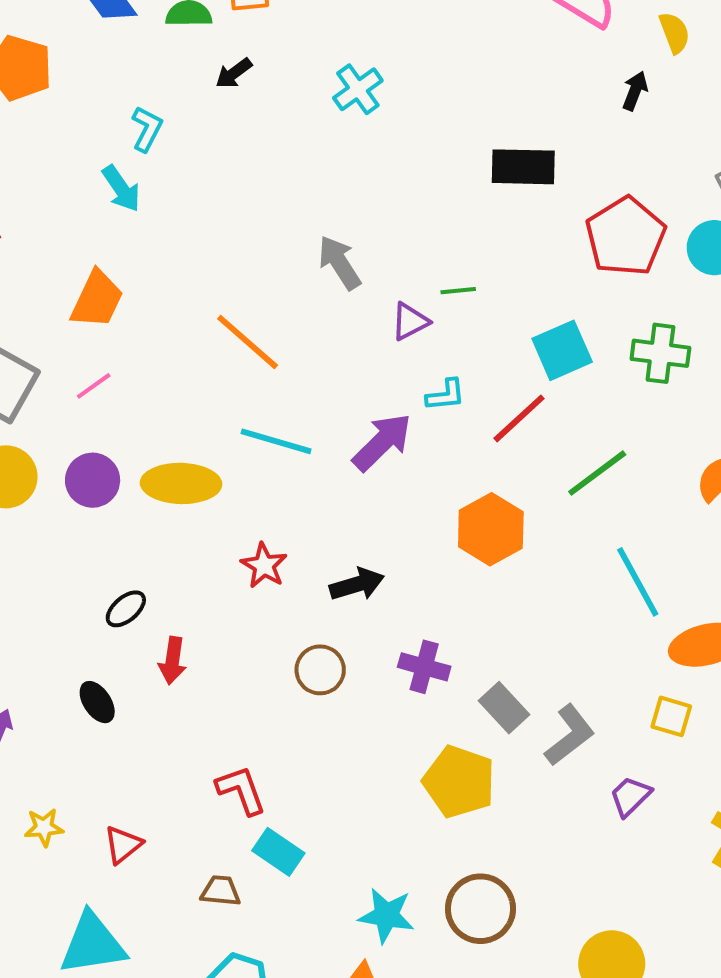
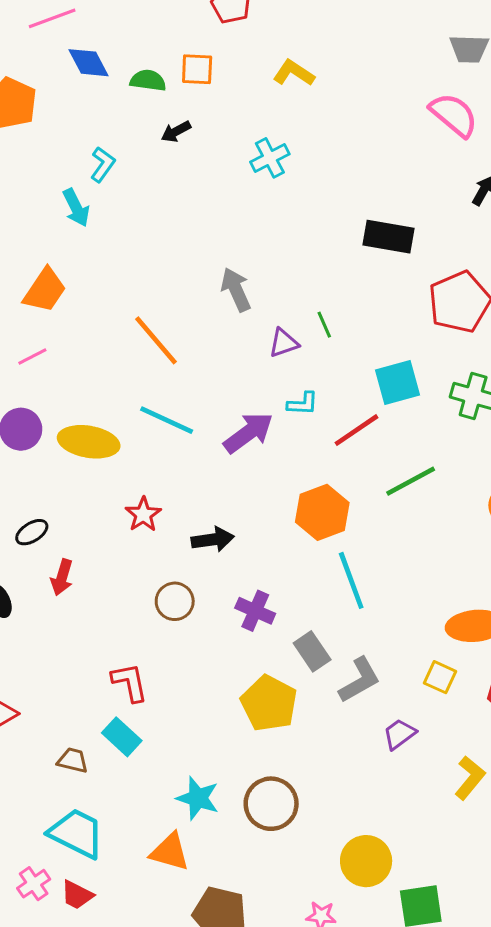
green line: (458, 291) -> (324, 325), turned 64
cyan line: (638, 582) -> (351, 580), moved
red L-shape: (241, 790) -> (130, 682), moved

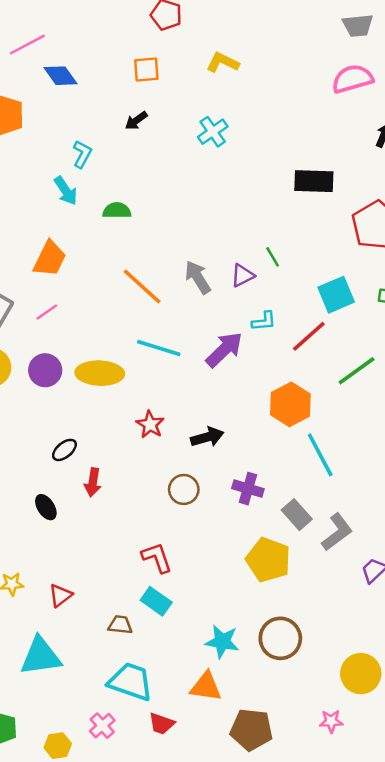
green semicircle: (148, 80) -> (117, 211), moved
pink semicircle: (454, 115) -> (352, 79), turned -48
gray arrow: (236, 290) -> (198, 277), moved
red trapezoid: (77, 895) -> (162, 724), moved

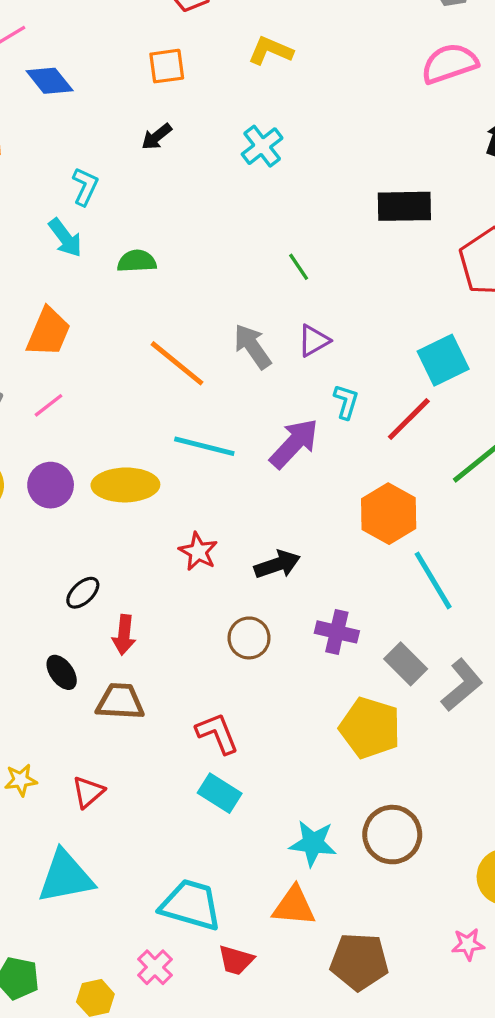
green line: (273, 257) -> (299, 267), moved
cyan L-shape: (264, 321) -> (346, 402), turned -65
brown trapezoid: (120, 625) -> (120, 702), moved, size x1.4

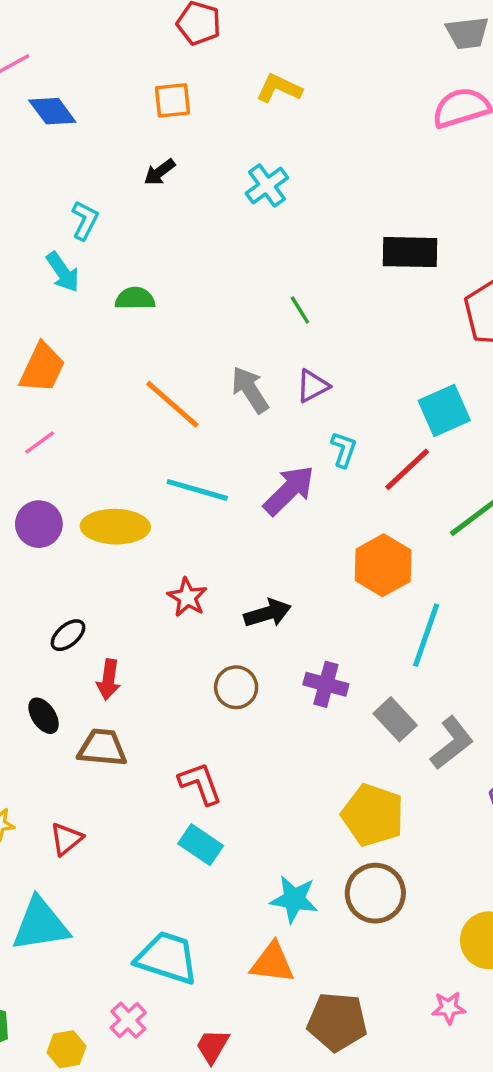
cyan line: (433, 580) -> (426, 635), turned 48
yellow pentagon: (370, 728) -> (373, 815), moved
red trapezoid: (236, 960) -> (212, 1046), moved, turned 102

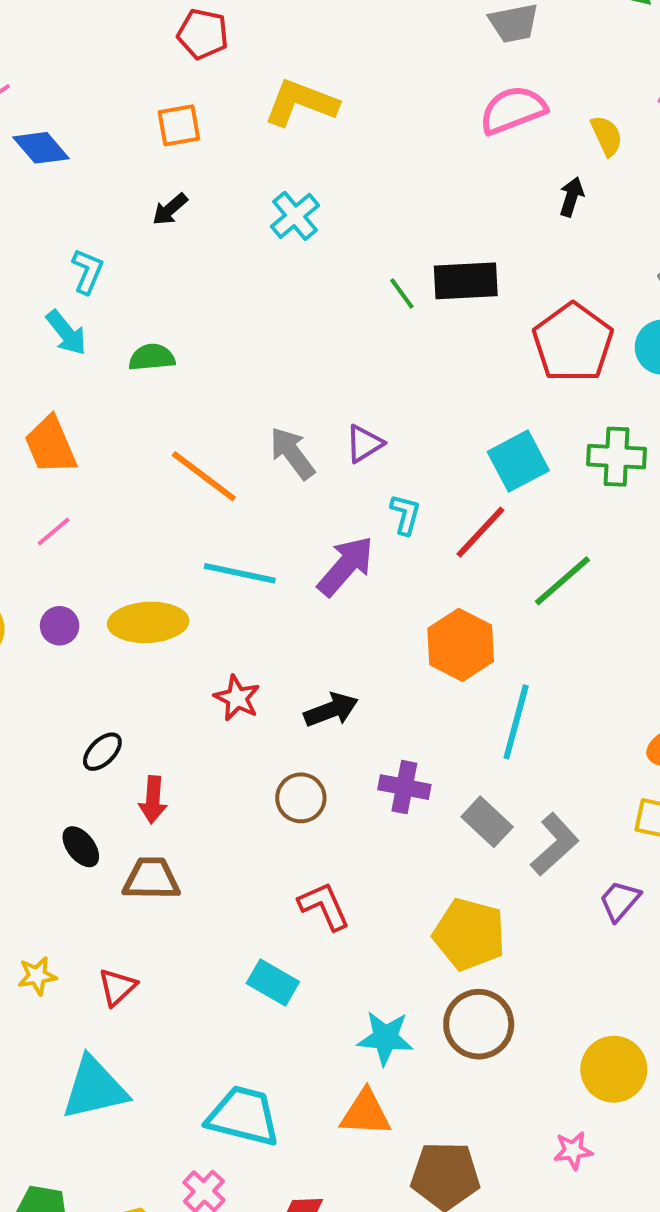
yellow L-shape: (279, 88) -> (301, 103), size x1.4
green line: (300, 310) -> (402, 294), moved
orange trapezoid: (42, 368) -> (50, 445), turned 136
purple circle: (39, 524) -> (60, 626), size x0.7
red L-shape: (200, 784) -> (324, 906), moved

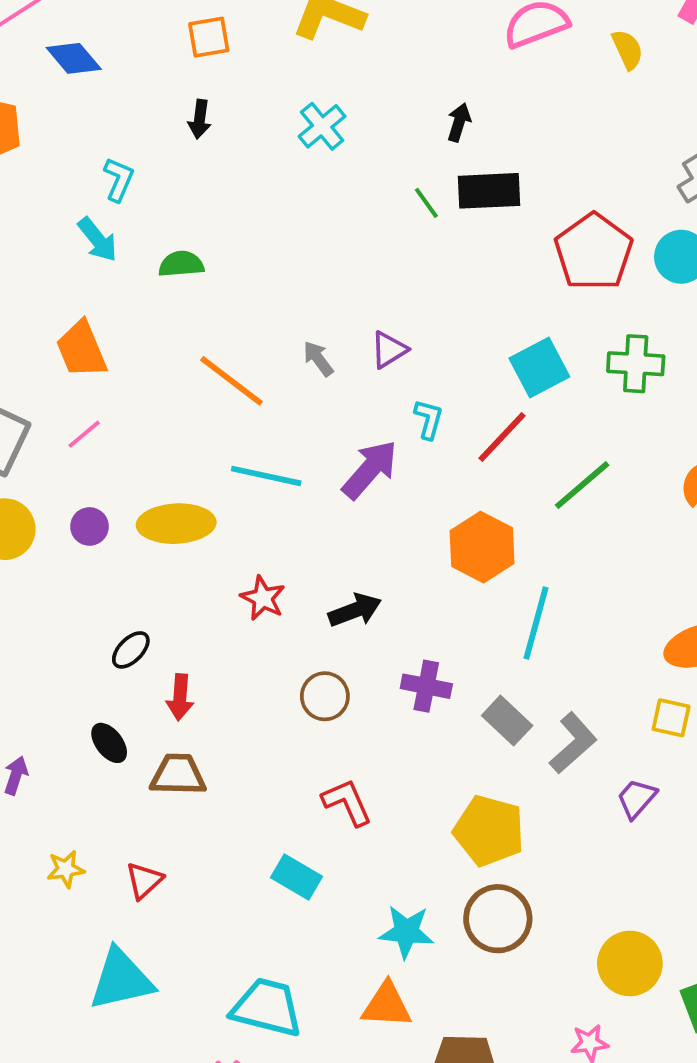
black arrow: (571, 197) -> (459, 122), moved
black arrow: (170, 209) -> (200, 119), turned -42
gray arrow: (292, 453) -> (318, 359), size x0.7

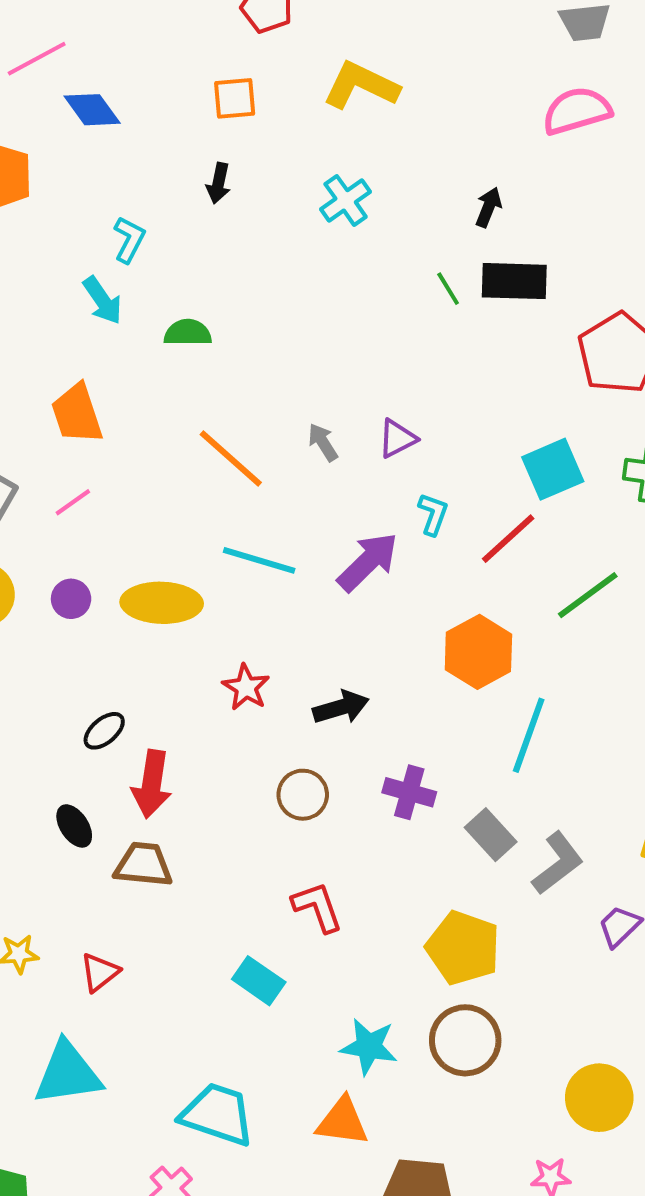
red arrow: (180, 697) -> (152, 784), size x1.4

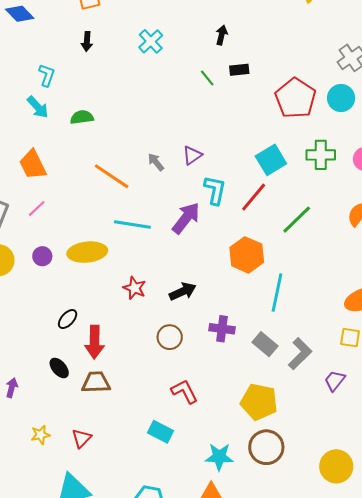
black rectangle: (514, 281) -> (239, 70), size x0.6
cyan L-shape: (433, 514) -> (215, 190), size x1.4

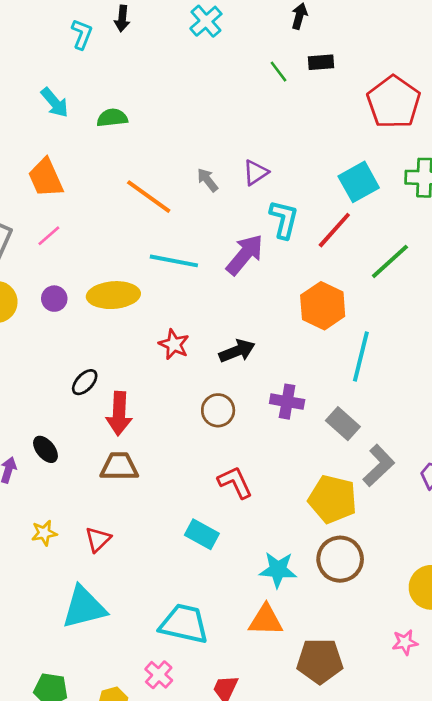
cyan L-shape: (47, 75) -> (82, 34), moved
gray L-shape: (300, 354) -> (379, 466), moved
black ellipse: (59, 368) -> (45, 449), moved

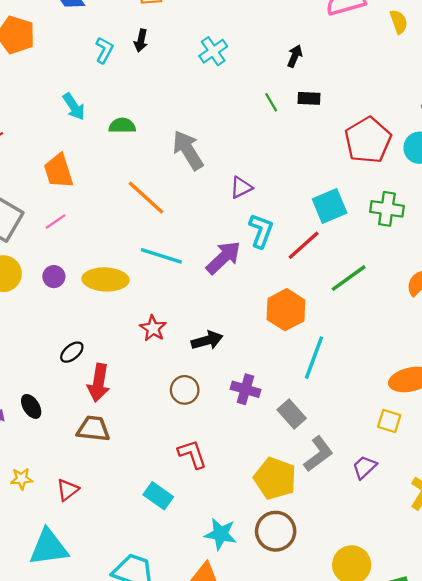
gray arrow: (207, 180) -> (188, 150), moved, size x1.8

